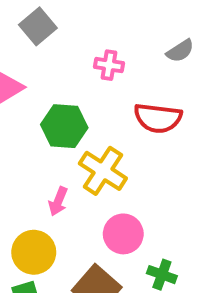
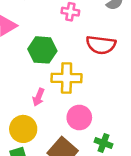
yellow cross: (103, 171) -> (67, 78), turned -32

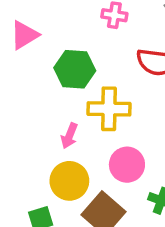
yellow circle: (23, 129) -> (69, 181), moved

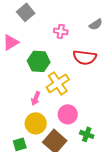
yellow cross: (109, 109) -> (58, 83), turned -35

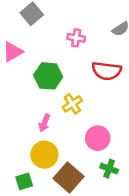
yellow cross: (58, 83) -> (72, 104), size x0.7
pink circle: (68, 114) -> (98, 138), moved

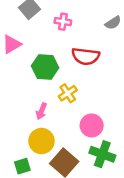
pink cross: (76, 38) -> (63, 22), moved
red semicircle: (107, 71) -> (86, 56), moved
green cross: (109, 169) -> (102, 154), size x1.5

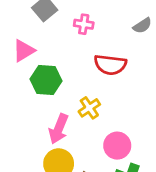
green hexagon: (45, 67) -> (46, 80), moved
pink arrow: (41, 111) -> (59, 129), size x1.5

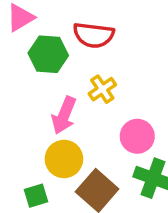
red semicircle: (110, 65) -> (94, 35), moved

